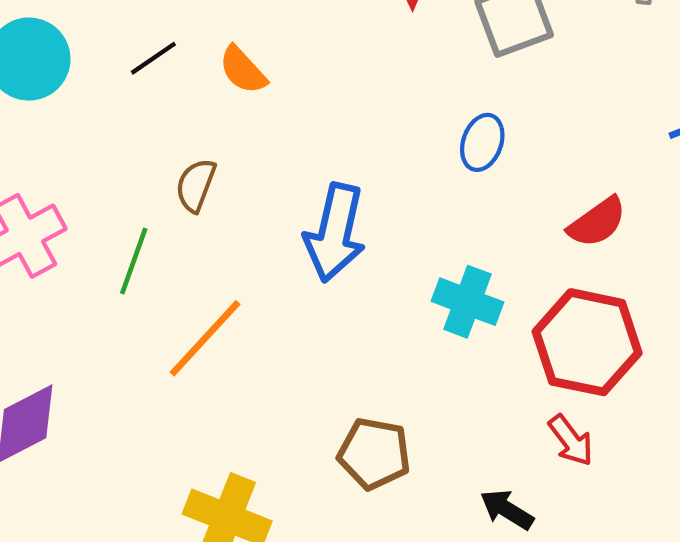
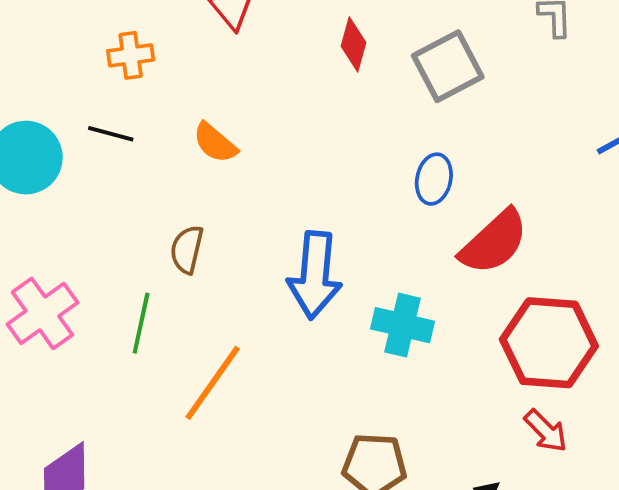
black line: (153, 58) -> (111, 134), moved, turned 57
red semicircle: (597, 222) -> (494, 242), moved, size x1.4
cyan cross: (467, 302) -> (403, 325), moved

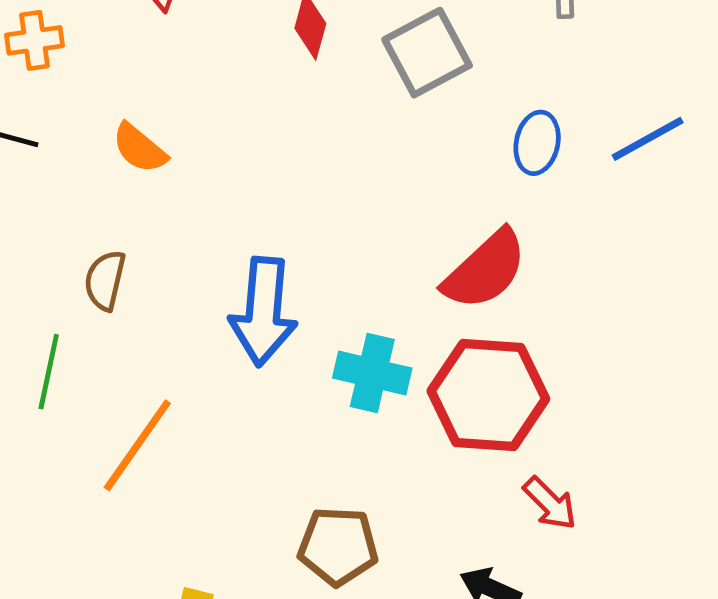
blue ellipse: (434, 179) -> (537, 143), moved
red hexagon: (549, 343) -> (488, 395), moved

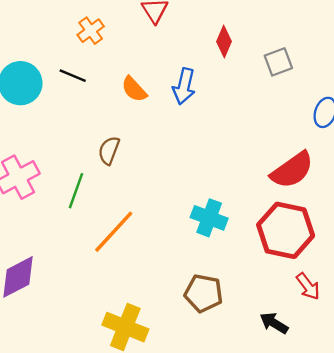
orange cross: (35, 40) -> (91, 31), turned -36
gray square: (427, 53) -> (278, 62), size x0.7
blue arrow: (263, 312) -> (184, 86), moved, size x0.7
cyan cross: (372, 373) -> (209, 218), moved

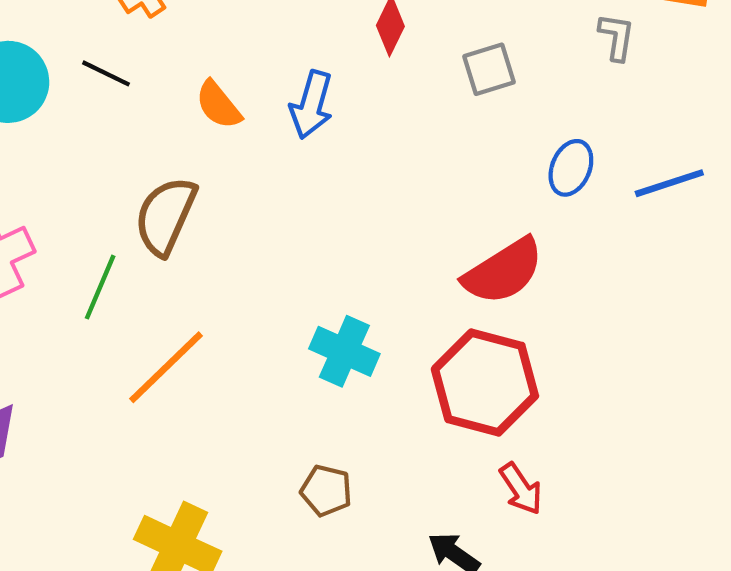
brown semicircle: (109, 150) -> (165, 216), size x1.5
brown pentagon: (204, 293) -> (326, 491), size x0.7

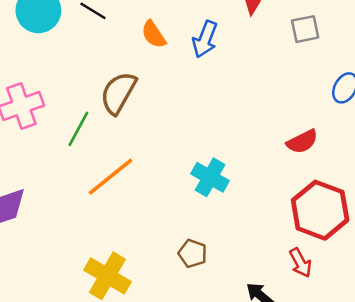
red semicircle: (503, 271) -> (302, 142), size x0.7
red hexagon: (485, 383) -> (320, 210), moved

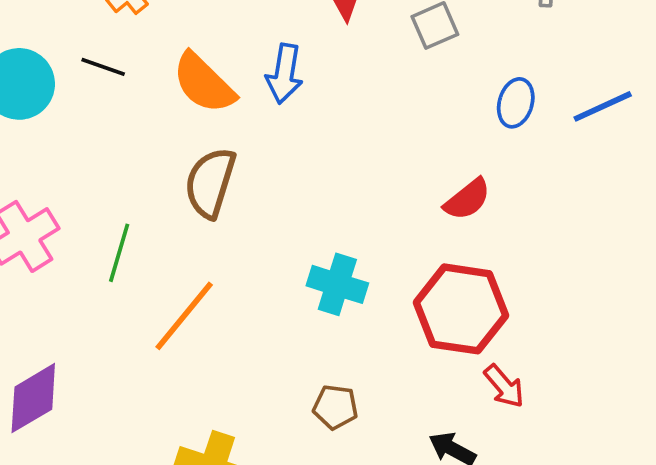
orange semicircle: (154, 34) -> (204, 83), size x1.5
brown semicircle: (118, 93) -> (210, 183), moved
red hexagon: (320, 210) -> (461, 309), moved

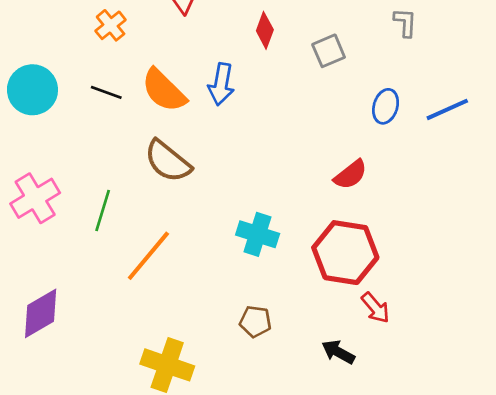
black line: (103, 67) -> (106, 92), moved
brown semicircle: (210, 183) -> (168, 161), turned -69

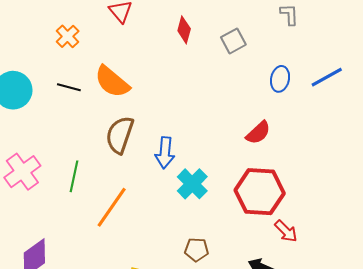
blue arrow: (221, 84) -> (165, 153), moved
brown semicircle: (168, 161) -> (120, 135), turned 75
cyan cross: (258, 234) -> (192, 184), turned 32

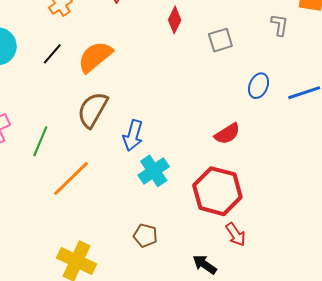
orange semicircle: (112, 82) -> (95, 57), turned 90
black line: (69, 87) -> (52, 54), turned -75

